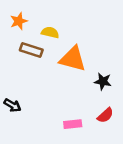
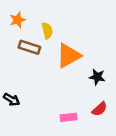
yellow semicircle: (50, 32) -> (47, 31), turned 63
orange triangle: (73, 59) -> (69, 56), turned -44

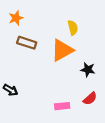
yellow semicircle: (47, 31) -> (73, 28), moved

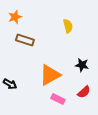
orange triangle: (62, 50) -> (50, 75), moved
pink rectangle: (62, 106) -> (58, 99), turned 32

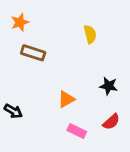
orange triangle: (50, 75) -> (66, 99), size x0.6

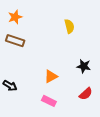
brown rectangle: (33, 53) -> (15, 41), moved
pink rectangle: (77, 131) -> (49, 101), moved

